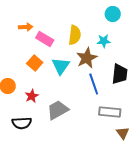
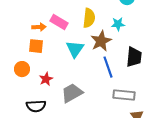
orange arrow: (26, 27) -> (39, 27), moved
orange square: (35, 63) -> (36, 46), moved, turned -35

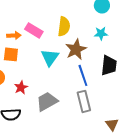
cyan star: (118, 24) -> (101, 33), moved
gray rectangle: (124, 95) -> (84, 101), moved, turned 70

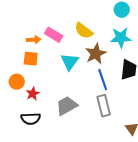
yellow semicircle: (64, 26) -> (84, 31), turned 120
cyan star: (101, 33) -> (121, 38), size x1.5
red star: (21, 87) -> (33, 94), moved

